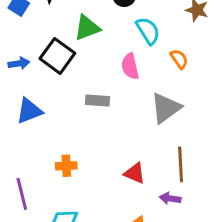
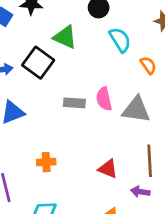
green triangle: (87, 28) -> (65, 37), turned 45
pink semicircle: (130, 66) -> (104, 99), moved
gray triangle: (166, 108) -> (136, 110), turned 44

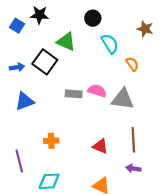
pink semicircle: (104, 99) -> (97, 91), turned 120
purple arrow: (140, 192) -> (133, 169), moved

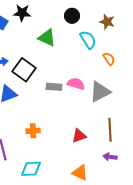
brown star: (145, 29) -> (107, 22), moved
black square: (45, 62) -> (24, 70), moved
gray triangle: (123, 99) -> (100, 92), turned -35
red triangle: (100, 146) -> (79, 136), turned -42

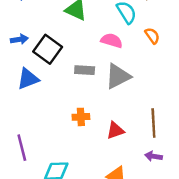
pink semicircle: (76, 84) -> (112, 41), moved
gray triangle: (100, 92) -> (118, 76), moved
orange cross: (33, 131) -> (81, 117), moved

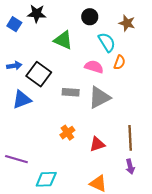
orange semicircle: (152, 36) -> (119, 62), moved, turned 56
orange cross: (81, 117) -> (67, 133), turned -32
purple line: (22, 148) -> (16, 159), turned -60
purple arrow: (153, 156) -> (130, 167), turned -112

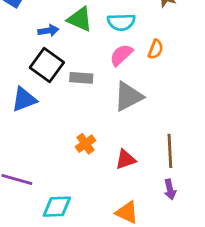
cyan semicircle: (107, 42) -> (121, 22), moved, turned 120
blue arrow: (14, 66) -> (48, 31), moved
pink semicircle: (94, 67) -> (121, 55), turned -60
gray rectangle: (71, 92) -> (81, 78), moved

